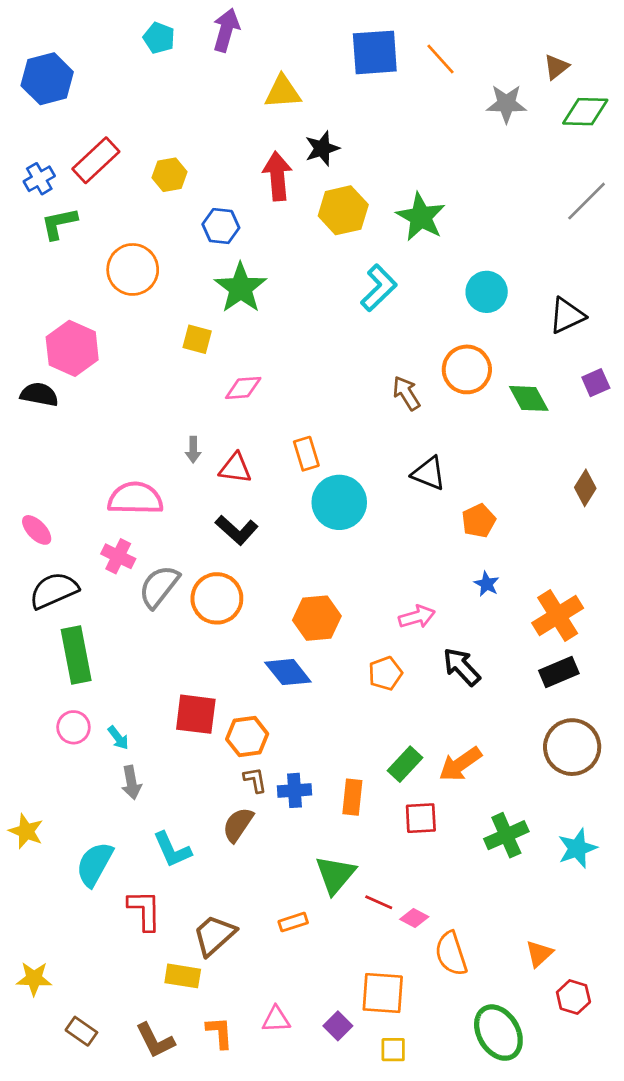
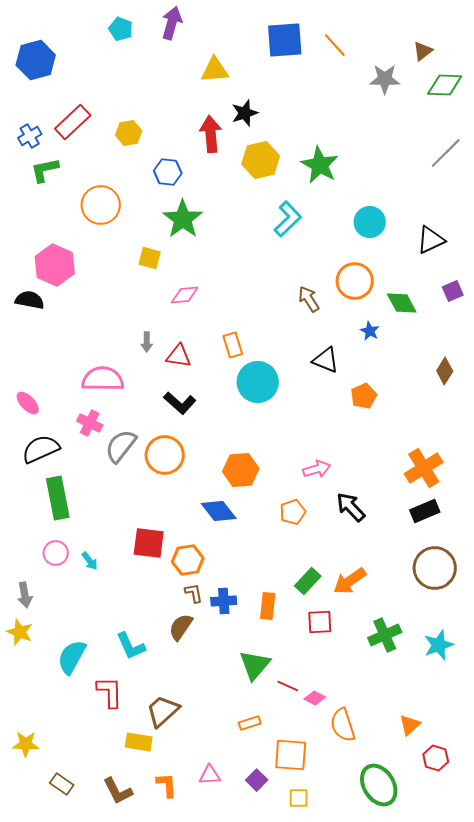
blue star: (487, 584) -> (370, 331), moved
gray arrow: (131, 783) -> (25, 595), moved
orange rectangle: (293, 922) -> (250, 723), moved

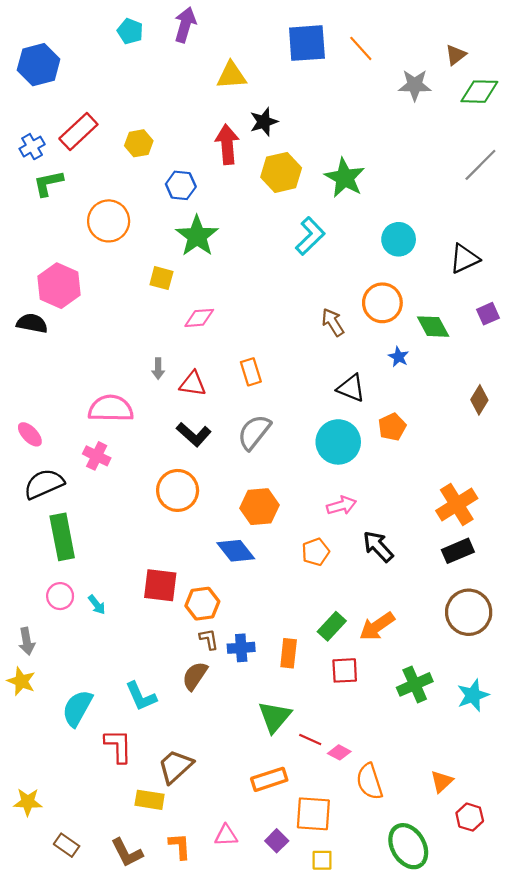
cyan circle: (258, 382) -> (338, 442), moved
gray semicircle: (121, 446) -> (254, 432), moved
orange rectangle: (250, 723) -> (269, 779), size x1.5

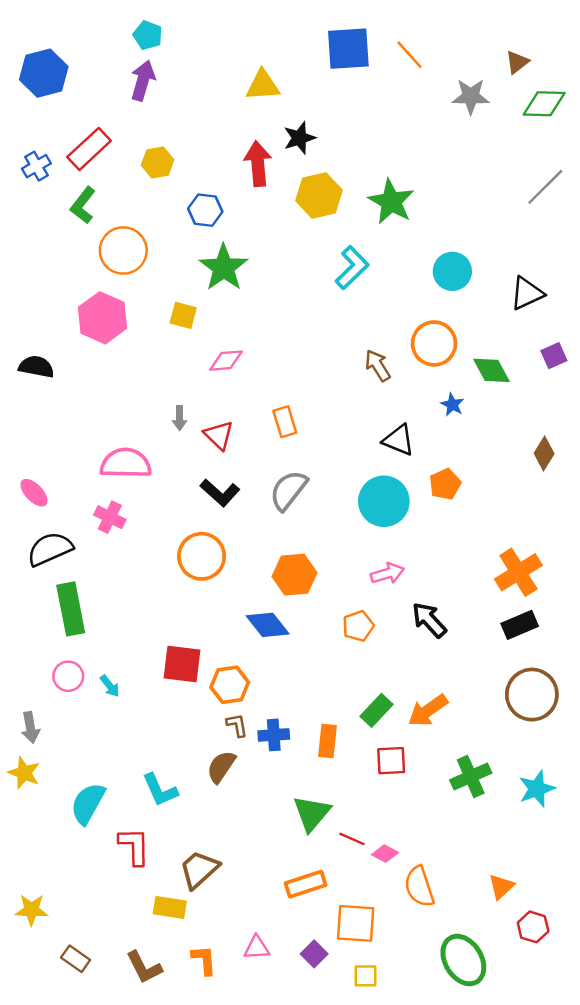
purple arrow: (185, 25) -> (143, 80), moved
green L-shape: (48, 183) -> (83, 205), moved, turned -40
pink hexagon: (59, 286) -> (102, 318), moved
red triangle: (193, 384) -> (219, 435), turned 36

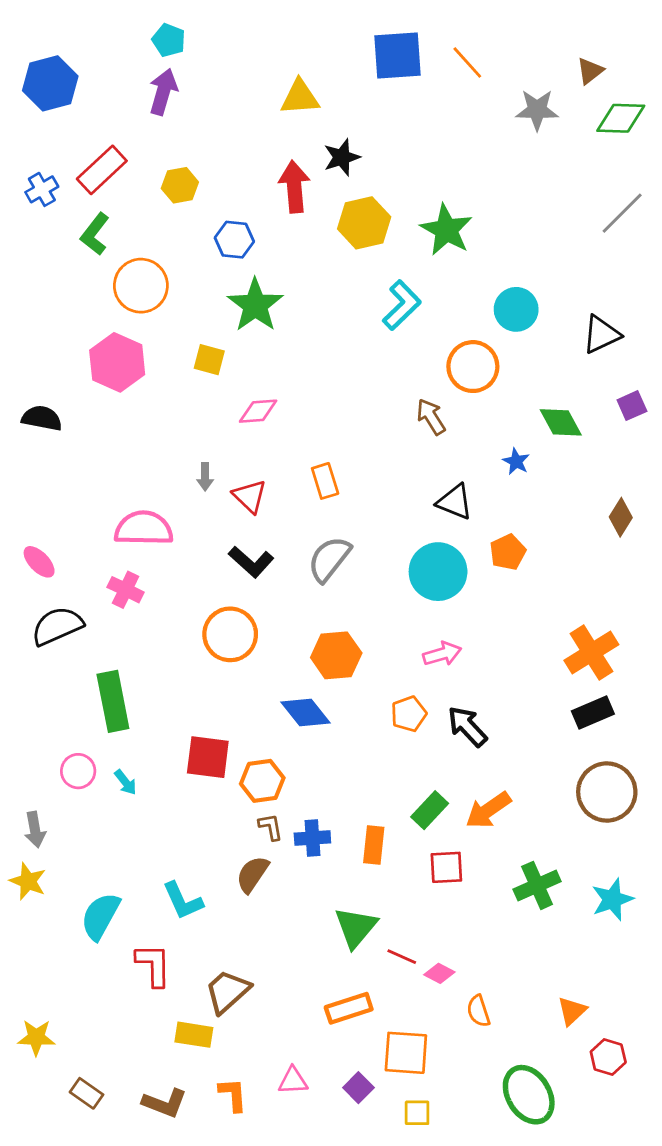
orange circle: (434, 343) -> (473, 367), moved
green rectangle: (71, 609) -> (113, 701), moved
black arrow: (429, 620) -> (467, 726), moved
orange semicircle: (419, 887) -> (478, 1011), size x0.7
brown L-shape: (144, 967) -> (165, 1103), turned -42

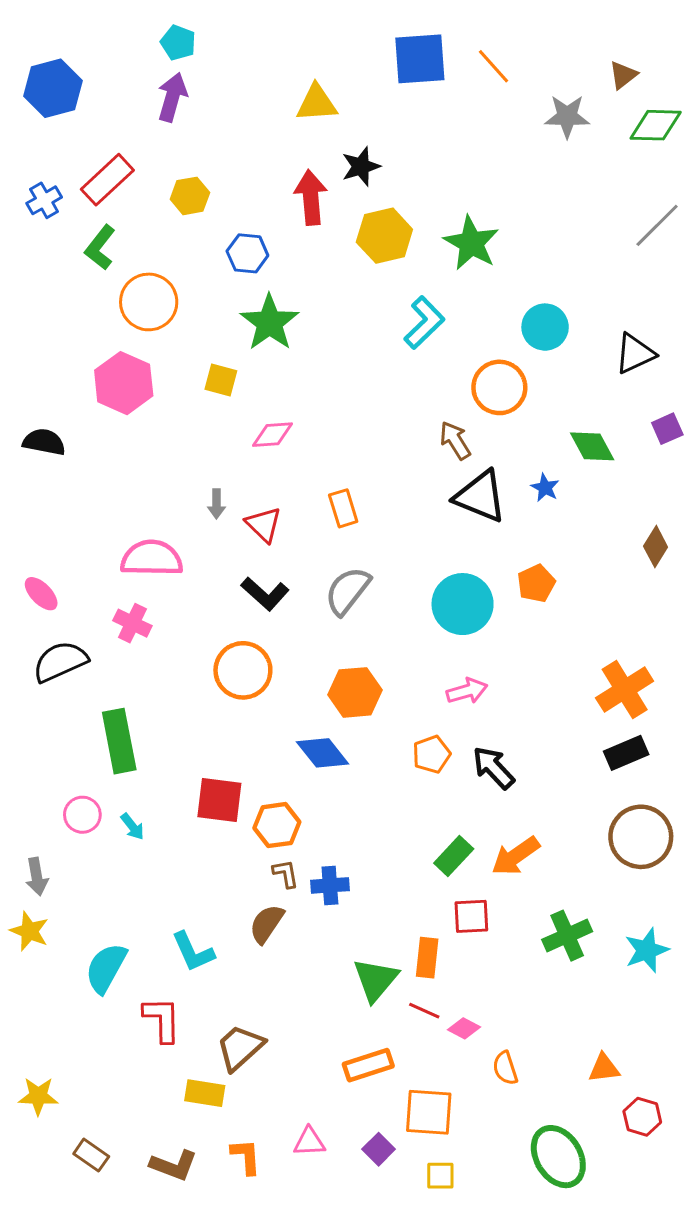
black triangle: (455, 502) -> (480, 496), moved, size x1.4
orange rectangle: (374, 845) -> (427, 958), moved
orange triangle: (572, 1011) -> (604, 1068), turned 36

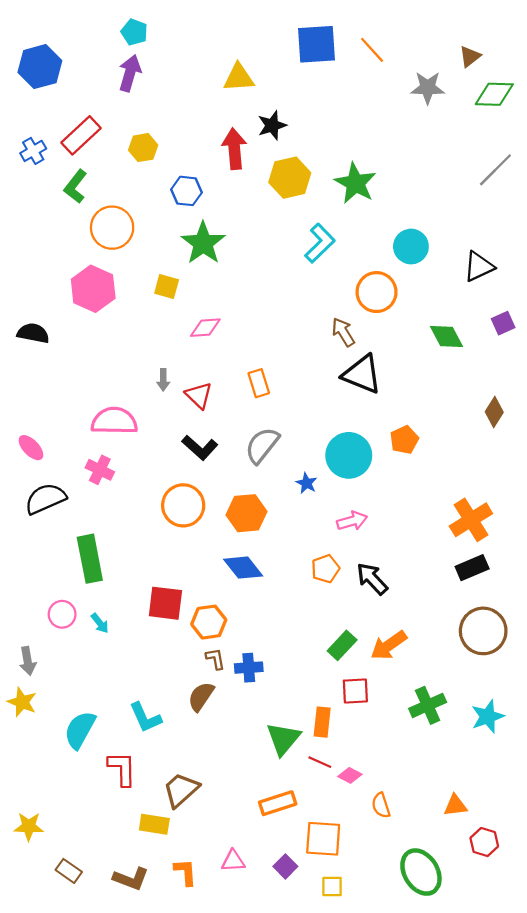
blue star: (545, 488) -> (307, 483), moved
orange hexagon: (355, 692) -> (247, 513), moved

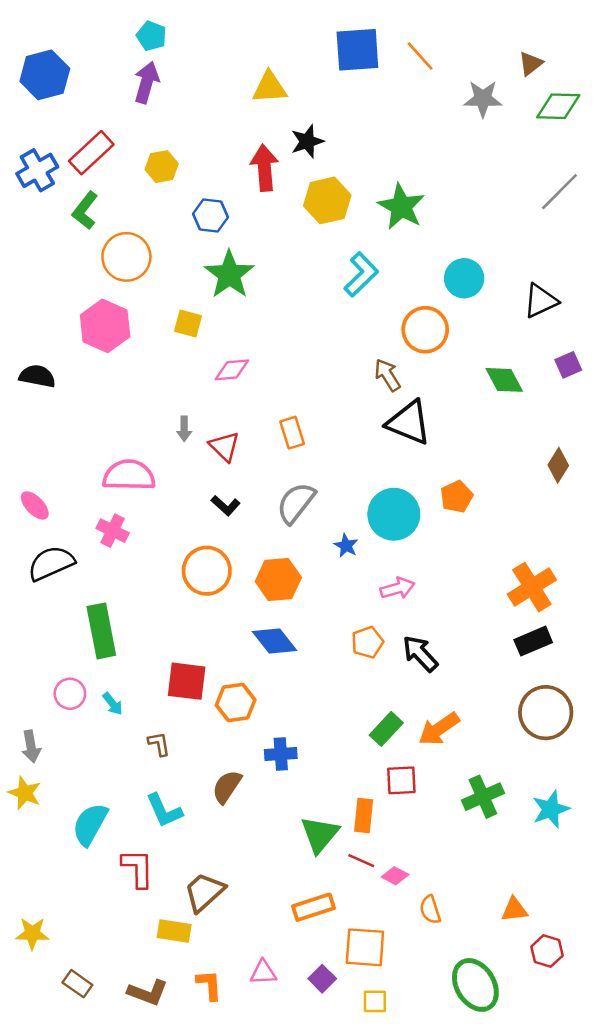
blue cross: (33, 151) -> (37, 170), size x1.4
black L-shape: (200, 448) -> (226, 505), size x0.7
brown L-shape: (215, 659) -> (159, 744), moved

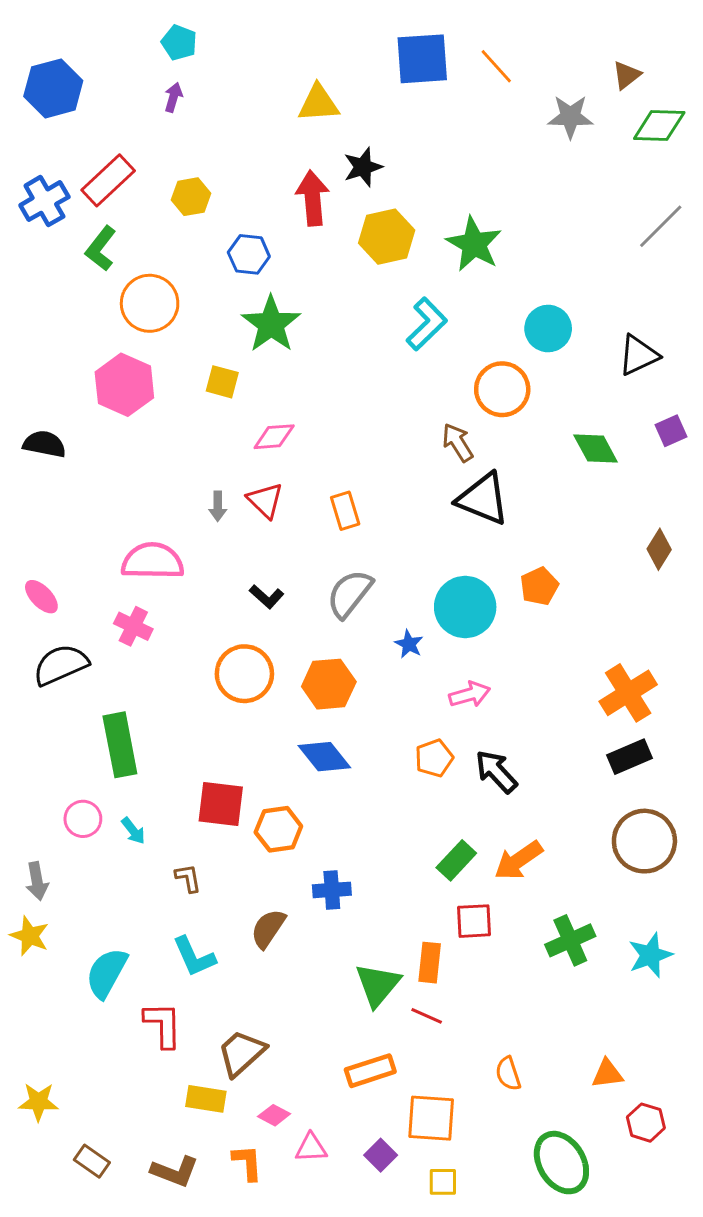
purple arrow: (146, 82) -> (173, 97), size x0.6
red triangle: (224, 446) -> (265, 500), moved
pink diamond: (395, 876) -> (274, 1115), moved

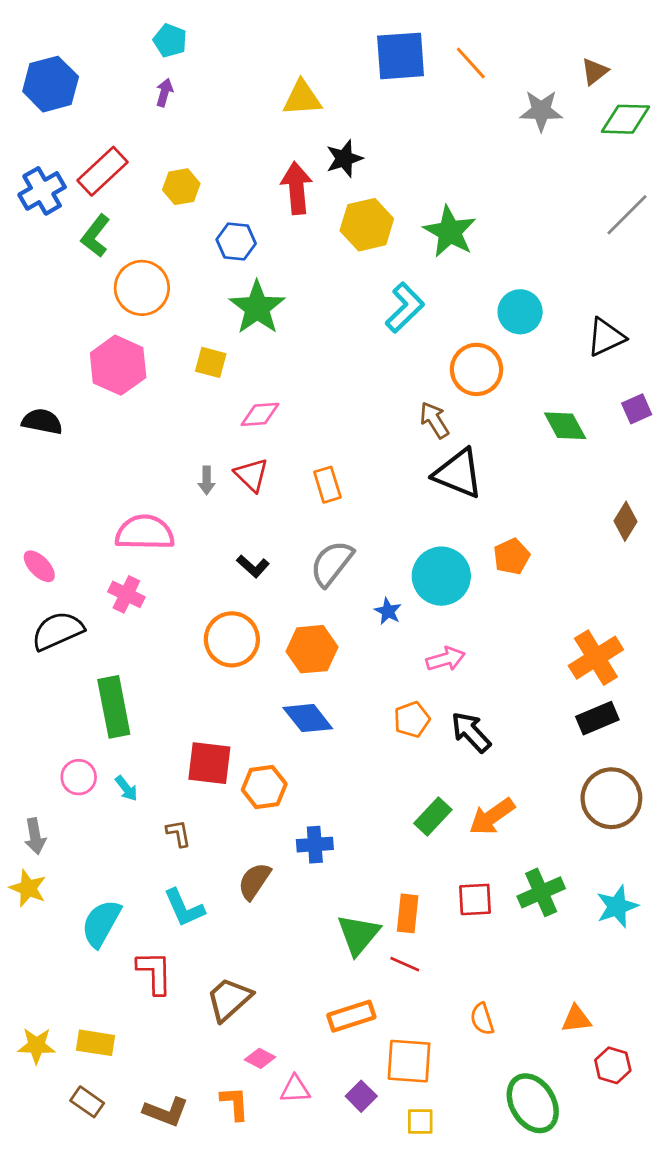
red square: (474, 921) -> (475, 899), moved
yellow rectangle: (206, 1099) -> (96, 1043), moved

